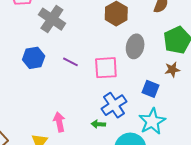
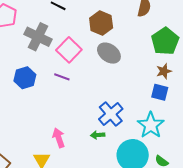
gray ellipse: (135, 46) -> (109, 53), moved, turned -60
pink square: (106, 68) -> (69, 50), moved, turned -35
blue square: (151, 89) -> (160, 92), moved

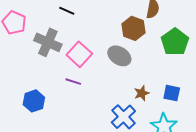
brown hexagon: (101, 23) -> (133, 28), moved
brown star: (164, 71) -> (142, 93), moved
blue hexagon: (25, 78) -> (34, 101), moved

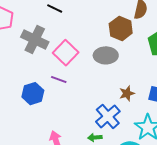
gray ellipse: (119, 56) -> (106, 55), turned -35
blue hexagon: (34, 101) -> (33, 94), moved

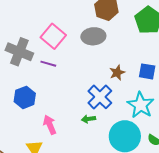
gray cross: (35, 40) -> (19, 52), moved
blue hexagon: (33, 94) -> (25, 97), moved

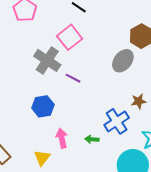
pink square: (53, 36) -> (70, 37), moved
gray ellipse: (93, 36) -> (123, 61), turned -60
green arrow: (88, 119) -> (92, 139), moved

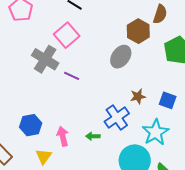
blue hexagon: (43, 106) -> (31, 125), moved

